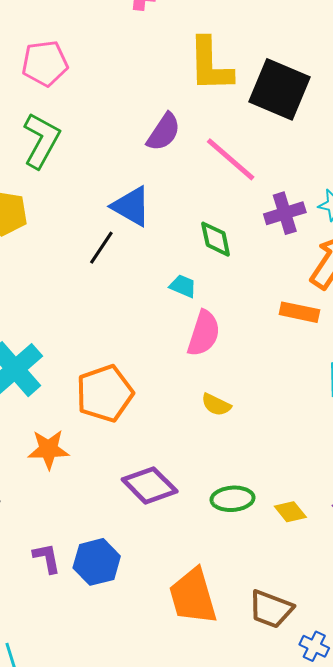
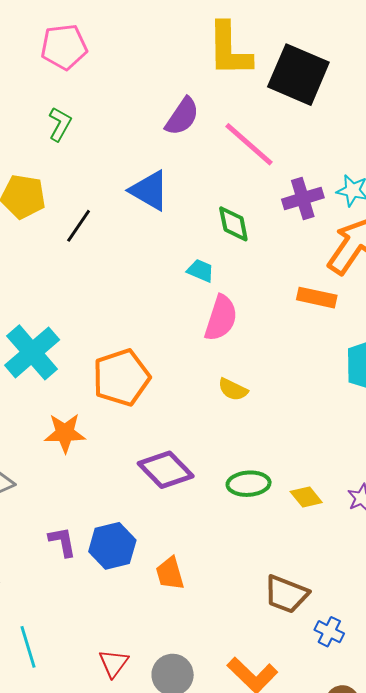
green L-shape: (41, 141) -> (60, 124), size x0.6
black line: (101, 248) -> (79, 226), moved
orange trapezoid: (193, 596) -> (170, 573), moved, size x0.6

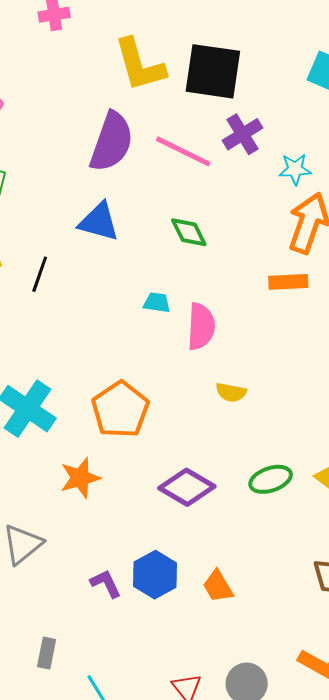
purple semicircle: (182, 116) -> (112, 142), size x1.5
purple cross: (303, 199) -> (243, 134), moved
cyan trapezoid: (200, 271) -> (157, 303), moved

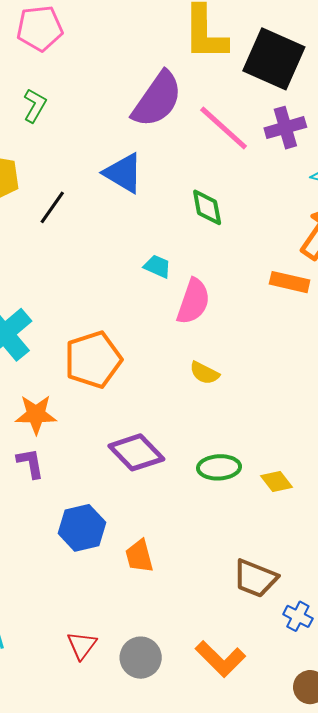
purple L-shape: (106, 584) -> (30, 463), moved

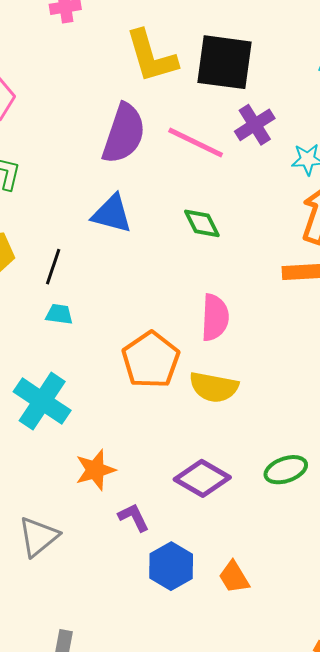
cyan trapezoid: (157, 266) -> (59, 314), moved
orange pentagon: (93, 360) -> (151, 360), moved
yellow semicircle: (204, 373) -> (214, 387), moved, size x1.6
purple L-shape: (30, 463) -> (134, 517), moved

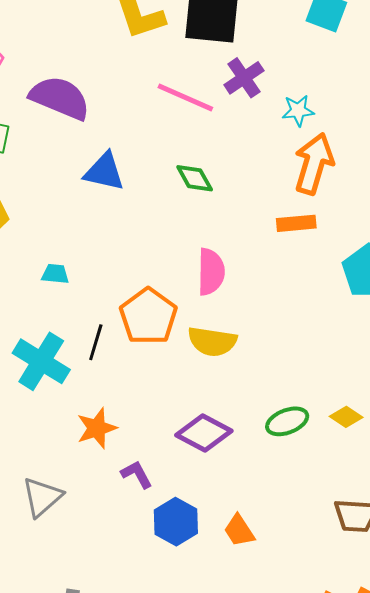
purple semicircle: (124, 134) -> (60, 98), moved, turned -84
black line: (53, 267) -> (96, 342), moved

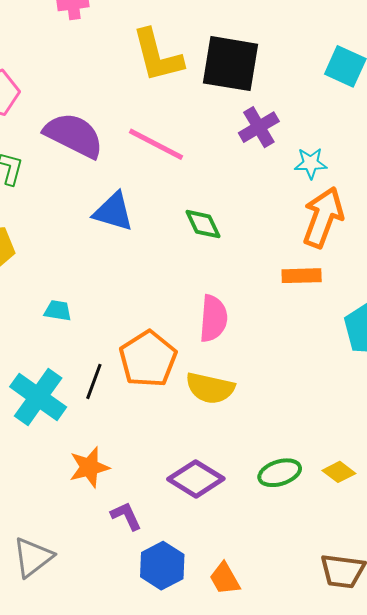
pink line: (185, 98) -> (156, 144), moved
gray triangle: (42, 497) -> (33, 557), moved

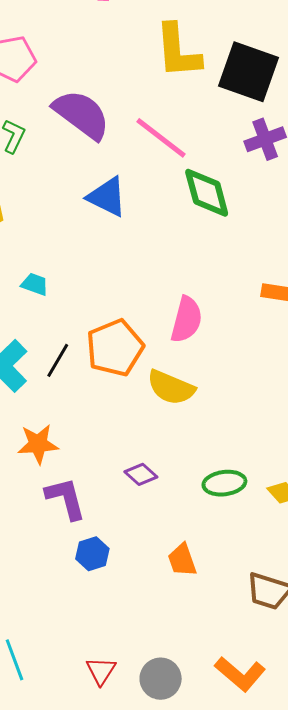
green diamond: (203, 224) -> (207, 193), moved, size x1.4
purple diamond: (196, 479) -> (141, 474), size x0.6
purple L-shape: (126, 516) -> (66, 498), size x1.4
blue hexagon: (162, 566) -> (92, 554), size x0.7
orange trapezoid: (225, 579) -> (182, 560), moved

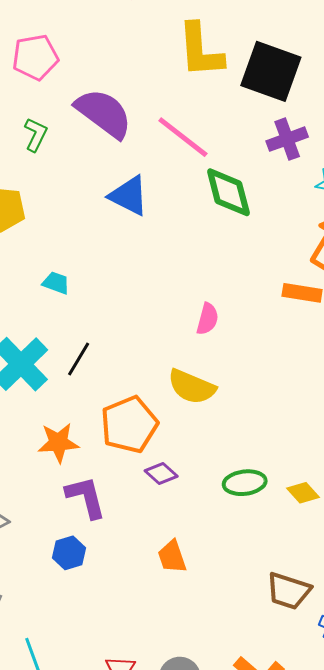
pink semicircle: (186, 320) -> (208, 319), size x0.7
orange pentagon: (115, 348) -> (129, 425), moved
blue hexagon: (92, 554) -> (69, 553), moved
orange trapezoid: (182, 560) -> (172, 557), moved

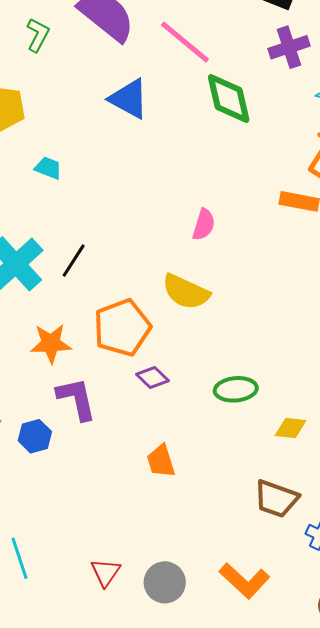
cyan trapezoid: (56, 283) -> (48, 168), moved
yellow diamond: (303, 493) -> (291, 428), moved, turned -44
blue hexagon: (69, 553) -> (35, 436), moved

